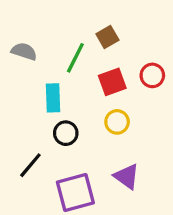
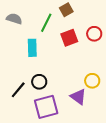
yellow circle: (117, 122) -> (92, 81), moved
black circle: (66, 133) -> (39, 82), moved

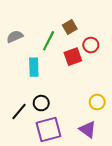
gray semicircle: (14, 19) -> (15, 37), turned -42
red circle: (94, 34) -> (91, 45), moved
purple triangle: (78, 97) -> (88, 129), moved

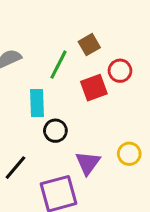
black circle: (41, 103) -> (55, 131), moved
purple triangle: (88, 129) -> (88, 163), moved, turned 30

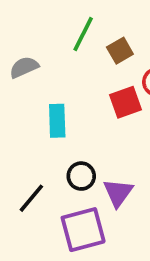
green line: (59, 65) -> (83, 34), moved
black circle: (55, 131) -> (81, 176), moved

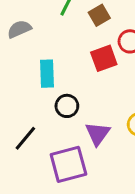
black circle: (81, 176) -> (67, 106), moved

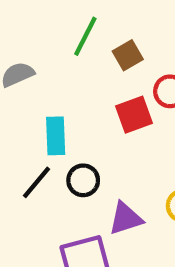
purple triangle: (98, 134) -> (126, 218), turned 36
black line: (25, 138) -> (37, 182), moved

